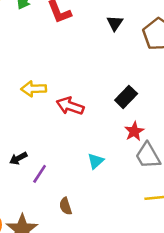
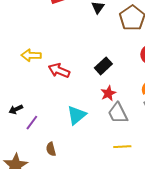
cyan triangle: (96, 161) -> (77, 115), size x1.5

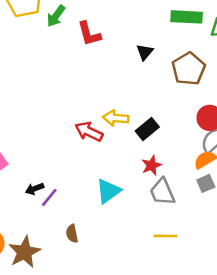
yellow arrow: (31, 55) -> (116, 118), moved
black arrow: (16, 109) -> (35, 189), moved

